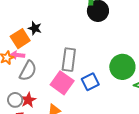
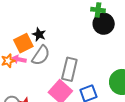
gray semicircle: (28, 71) -> (41, 55), moved

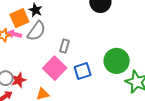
gray rectangle: (69, 69) -> (65, 46), size x0.6

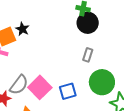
gray semicircle: (36, 31) -> (19, 85), moved
gray rectangle: (65, 46) -> (88, 55), moved

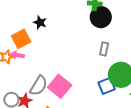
black star: (22, 29) -> (40, 22), moved
blue square: (68, 91) -> (107, 86), moved

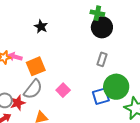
orange square: (21, 39) -> (36, 66), moved
pink square: (60, 86) -> (63, 90), moved, size x0.6

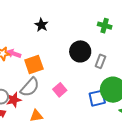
green cross: (97, 13) -> (105, 26), moved
black circle: (102, 27) -> (80, 51), moved

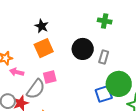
pink arrow: (14, 54) -> (17, 72), moved
orange square: (34, 64) -> (44, 48), moved
pink square: (60, 90) -> (50, 77), moved, turned 32

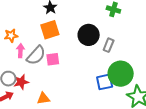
pink arrow: (17, 72) -> (20, 51), turned 72
gray semicircle: (36, 89) -> (36, 55), moved

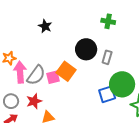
orange square: (50, 30) -> (66, 71), moved, turned -30
pink arrow: (20, 51) -> (20, 72), size x1.5
red star: (21, 82) -> (34, 101), moved

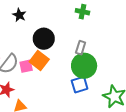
black circle: (86, 49) -> (44, 39), moved
green circle: (122, 84) -> (84, 66), moved

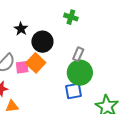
green cross: (82, 12) -> (71, 17), moved
black star: (19, 15) -> (21, 29), moved

